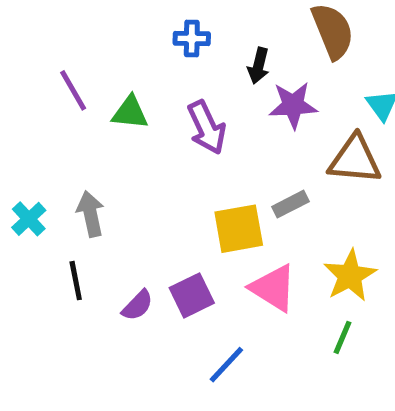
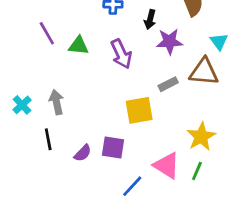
gray rectangle: (291, 204) -> (168, 84), moved
pink triangle: (273, 288) -> (167, 165), moved
purple square: (192, 295) -> (113, 148), turned 35

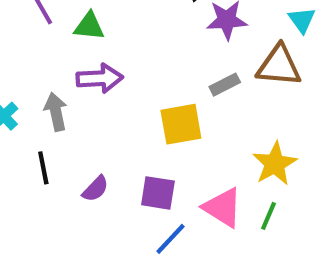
purple arrow: (121, 54) -> (100, 78), moved, turned -68
purple square: (113, 148) -> (158, 193), moved

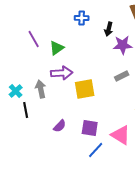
green triangle: (89, 26) -> (57, 48), turned -42
yellow square: (181, 124) -> (85, 89), moved
black line: (43, 168) -> (26, 110), moved

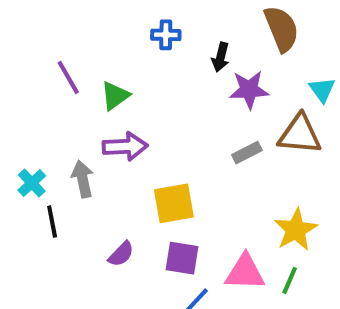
yellow square: (85, 89) -> (174, 203), moved
pink triangle: (121, 135) -> (245, 272), turned -30

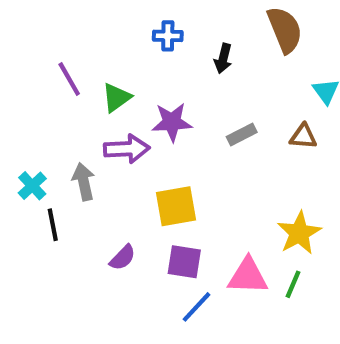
purple star: (249, 90) -> (172, 122), moved
brown triangle: (300, 134) -> (303, 136), size x0.6
gray rectangle: (247, 153) -> (242, 134), moved

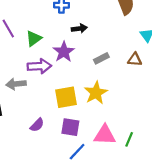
black arrow: (223, 58) -> (79, 28), moved, turned -112
purple star: (172, 122) -> (64, 52), turned -30
gray arrow: (84, 182) -> (16, 84), turned -84
yellow star: (299, 233) -> (96, 93), moved

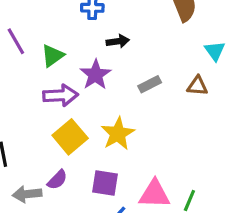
gray arrow: (16, 84) -> (27, 194), moved
yellow star: (96, 93) -> (118, 134), moved
yellow square: (66, 97) -> (70, 137), moved, turned -30

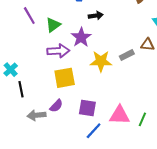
gray rectangle: (150, 84) -> (127, 55), moved
yellow star: (118, 134) -> (101, 61), moved, turned 30
yellow square: (70, 137) -> (65, 78), turned 30

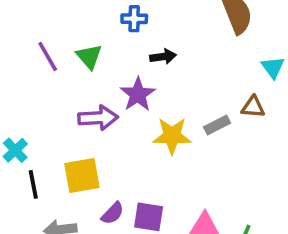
green triangle: (53, 25) -> (89, 57), moved, turned -35
yellow square: (65, 78) -> (82, 175), moved
purple semicircle: (56, 106) -> (113, 213), moved

